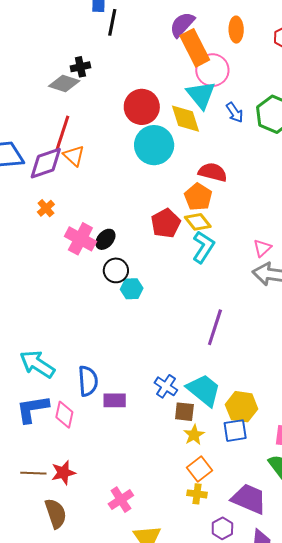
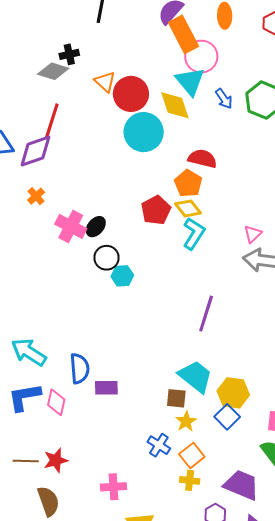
orange triangle: (74, 156) -> (105, 82), moved
blue cross: (166, 386) -> (159, 445), moved
blue square: (235, 431) -> (227, 417), turned -35
pink cross: (121, 500) -> (114, 487), turned 30

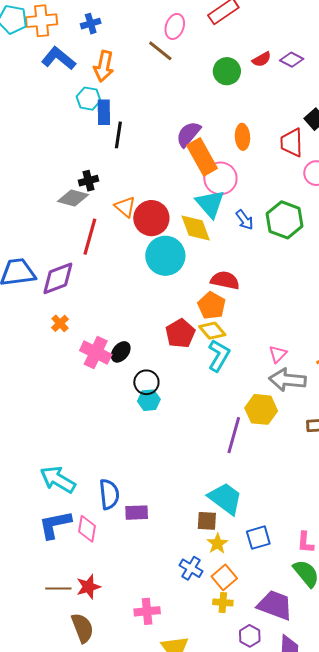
red line: (52, 121) -> (90, 237), moved
black circle: (107, 258) -> (146, 382), moved
yellow hexagon: (233, 393) -> (261, 409), moved
blue square: (227, 417) -> (258, 538), turned 30

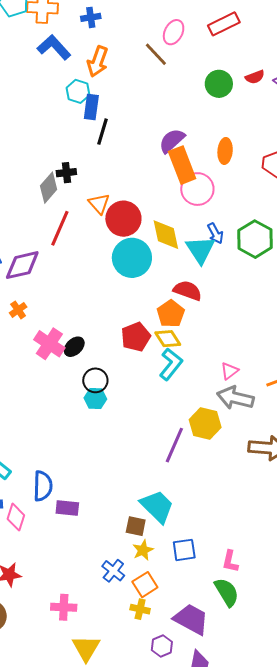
gray diamond: (73, 198) -> (49, 188), turned -72
cyan triangle: (210, 204) -> (200, 250), moved

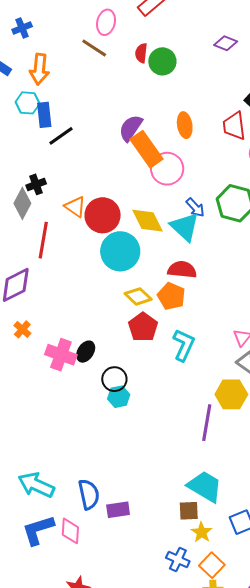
red semicircle: (255, 77) -> (141, 53), moved, turned 132
black line: (102, 132) -> (61, 136), turned 52
yellow diamond: (168, 339) -> (138, 296), moved

